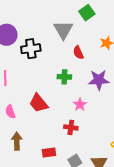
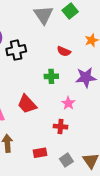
gray triangle: (63, 30) -> (43, 15), moved
red semicircle: (78, 53) -> (64, 51), turned -40

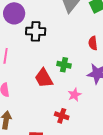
red semicircle: (64, 51) -> (93, 43), moved, turned 48
red trapezoid: (27, 104) -> (44, 78), moved

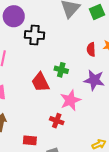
pink star: (75, 95) -> (70, 100), size x1.5

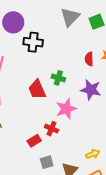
red rectangle: (30, 140) -> (34, 141), moved, turned -40

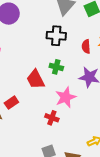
black cross: (33, 42) -> (56, 36), moved
red rectangle: (34, 141) -> (11, 103), moved

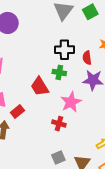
black cross: (56, 36) -> (64, 50), moved
red semicircle: (86, 46) -> (87, 58), moved

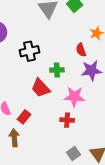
black cross: (64, 50) -> (30, 51), moved
pink star: (71, 102) -> (74, 97), turned -30

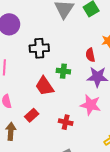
pink star: (74, 97) -> (91, 105), moved
red rectangle: (24, 117) -> (32, 115), moved

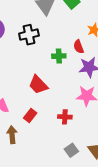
black cross: (39, 48) -> (29, 35), moved
green cross: (63, 71) -> (59, 56), moved

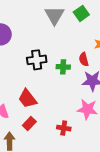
black cross: (29, 35) -> (37, 60), moved
red trapezoid: (38, 85) -> (27, 99), moved

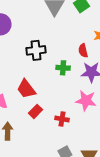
green cross: (63, 67) -> (63, 68), moved
red rectangle: (29, 124) -> (36, 111), moved

